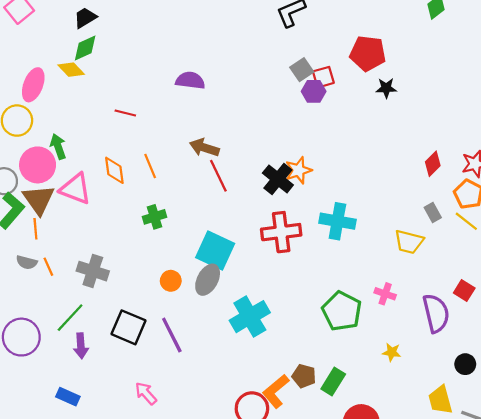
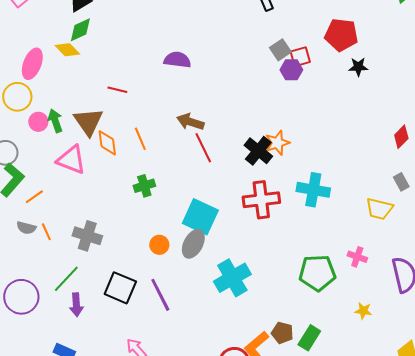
pink circle: (38, 165) -> (38, 122), moved, size x0.6
brown triangle: (39, 200) -> (88, 122), moved
orange line: (35, 229) -> (34, 197), turned 60
green pentagon: (342, 311) -> (317, 273), turned -30

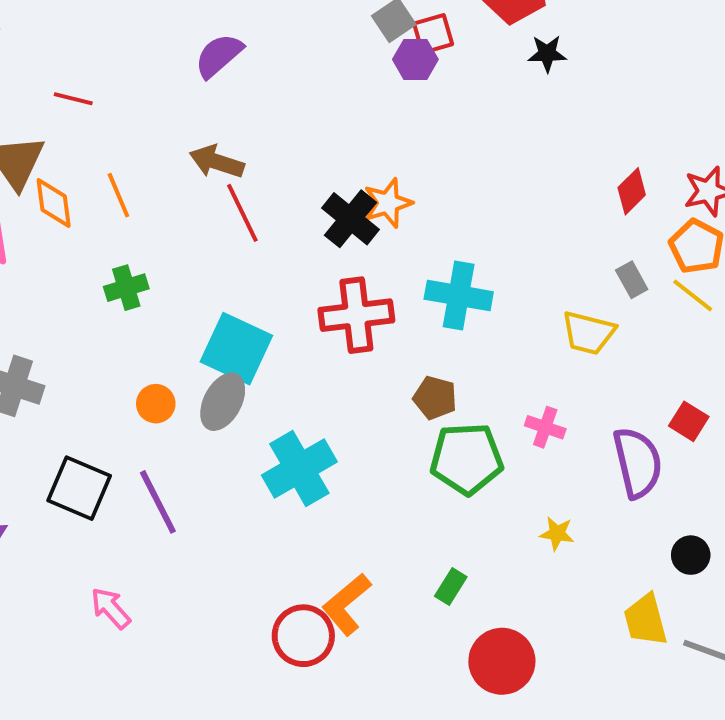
purple semicircle: (177, 60) -> (219, 56), moved, turned -48
brown pentagon: (282, 333) -> (435, 398), moved
green rectangle: (309, 338) -> (451, 587), size x0.7

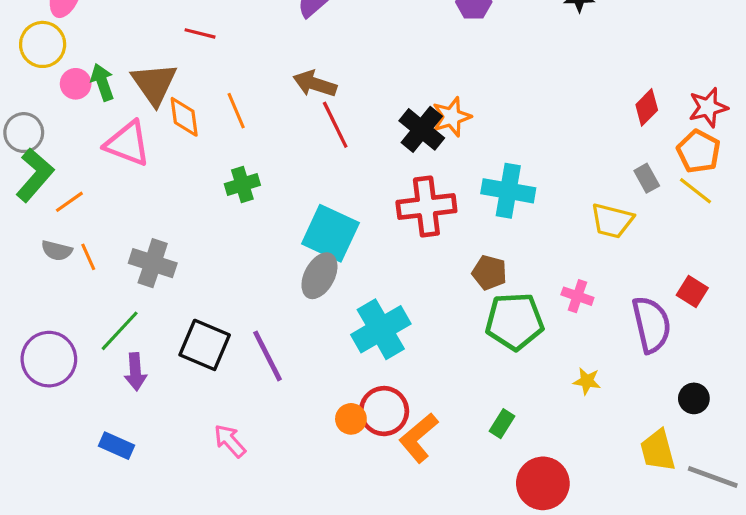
orange circle: (156, 404) -> (351, 419), moved
red circle: (303, 636) -> (384, 411), moved

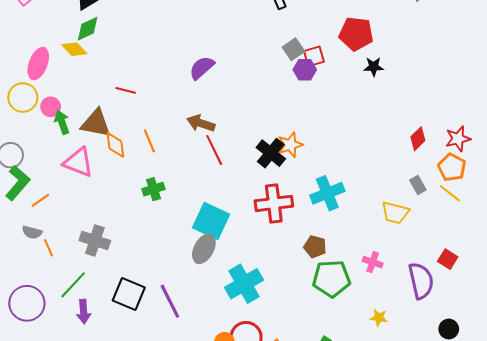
pink circle: (76, 84) -> (51, 107), moved
brown triangle: (154, 84) -> (96, 123), turned -44
cyan cross: (508, 191) -> (327, 193), turned -32
orange line: (88, 257) -> (49, 248), moved

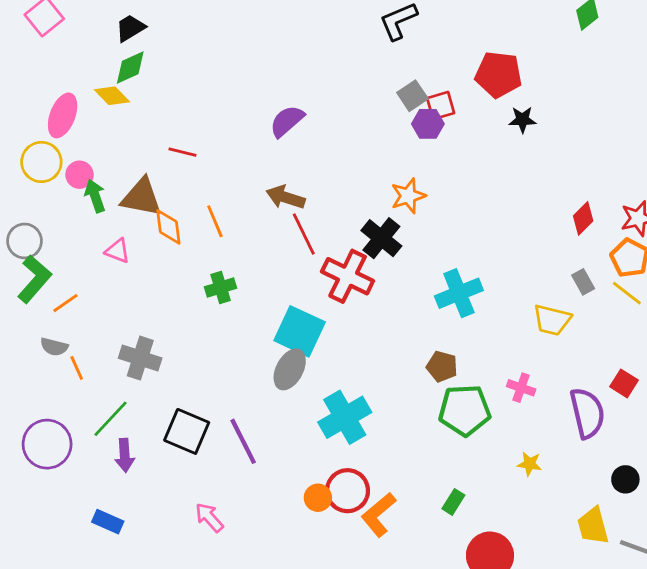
orange star: (290, 145) -> (408, 196), moved
pink triangle: (78, 162) -> (118, 251), size x0.6
red cross: (274, 203) -> (348, 276), moved, turned 33

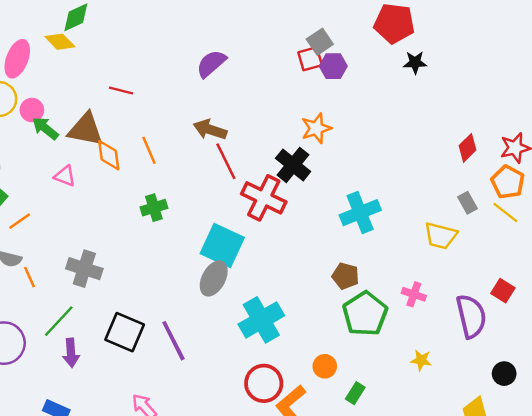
red square: (441, 106) -> (310, 59), moved
green arrow: (95, 196) -> (45, 128), turned -32
green pentagon: (465, 410) -> (365, 314), turned -30
orange circle: (318, 498) -> (325, 366), moved

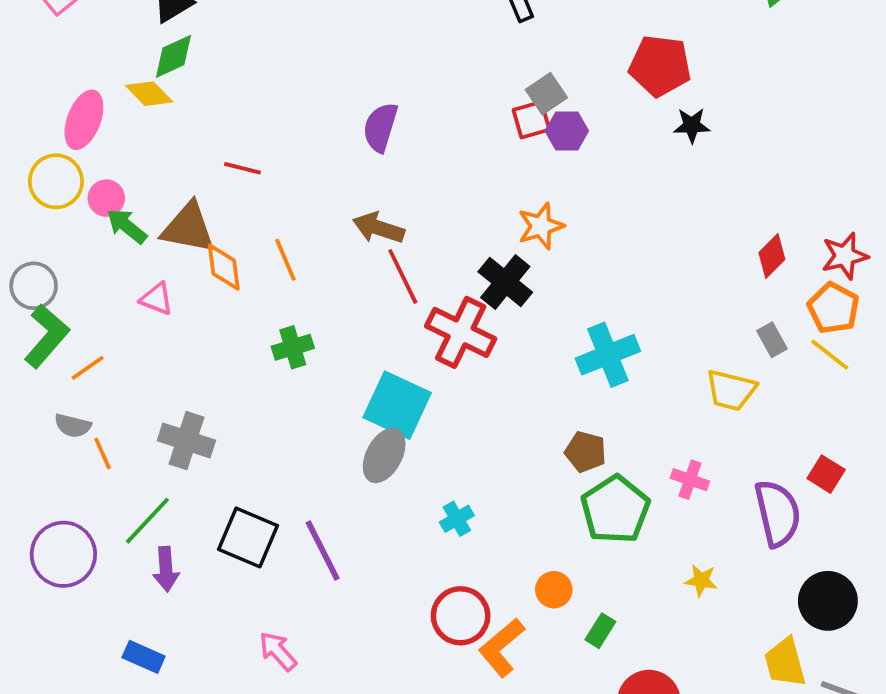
purple semicircle: (211, 64) -> (380, 127), turned -32
cyan cross: (261, 320) -> (457, 519), size x0.5
black circle: (504, 374) -> (828, 601), size x1.6

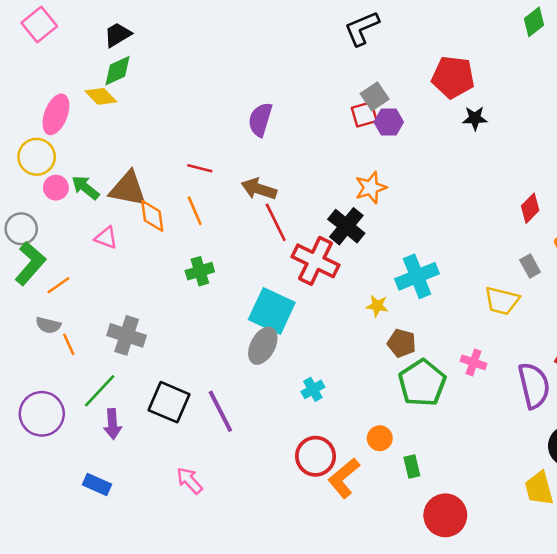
red line: (242, 168) -> (200, 168), moved
pink circle: (106, 198) -> (56, 188), moved
yellow star: (701, 580) -> (377, 306), moved
green rectangle: (600, 631) -> (412, 466), turned -45

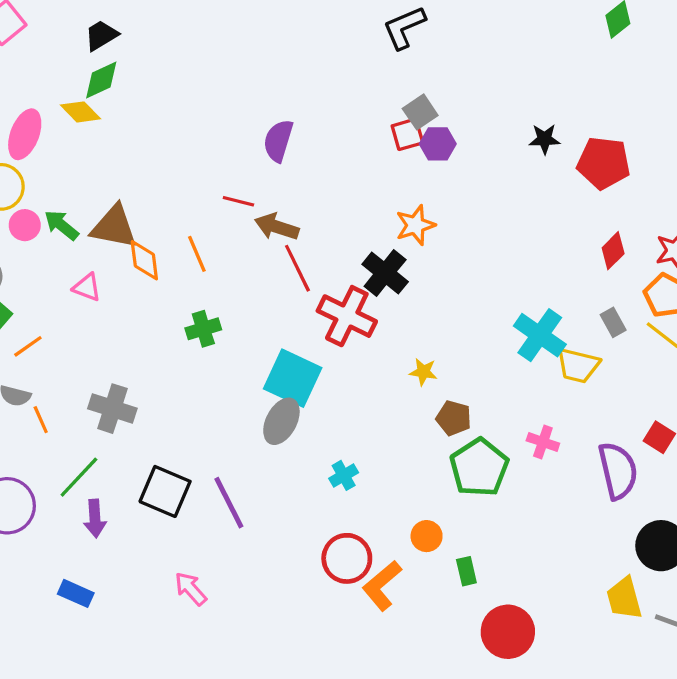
red pentagon: (453, 77) -> (604, 163), moved
red line: (200, 168) -> (238, 201), moved
cyan cross: (417, 276) -> (540, 335), moved, turned -33

